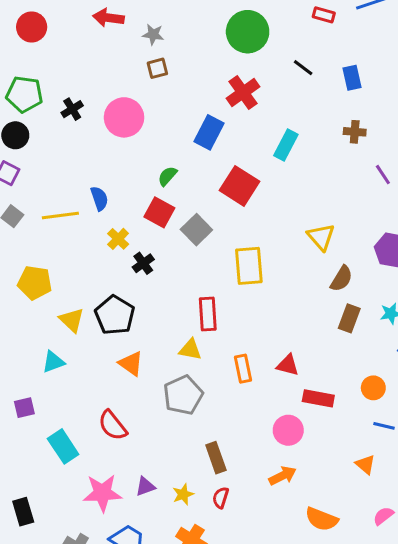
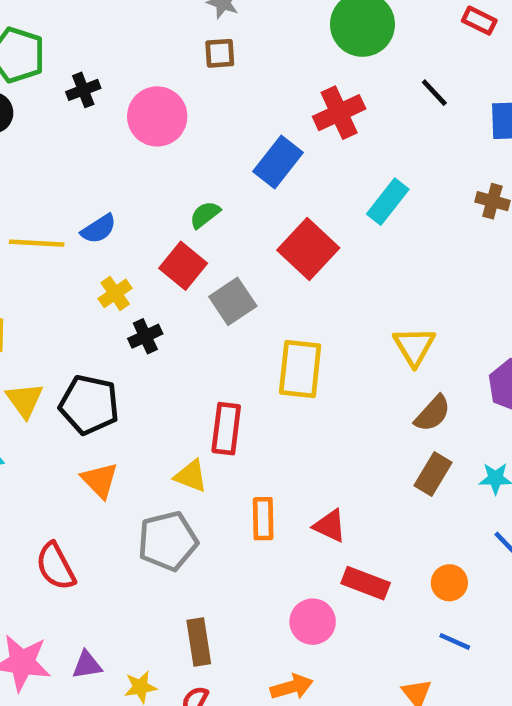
blue semicircle: (99, 198) -> (99, 229), turned 65
black pentagon: (115, 315) -> (89, 405), turned -30

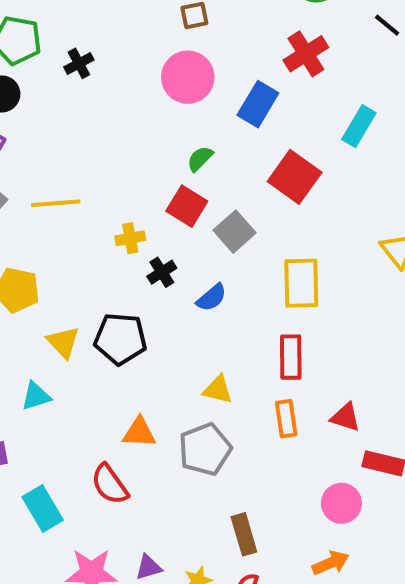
pink circle: (157, 116) -> (188, 77), moved
blue semicircle: (99, 229) -> (212, 298), moved
yellow cross: (115, 293) -> (130, 238), turned 32
red rectangle: (226, 429) -> (291, 357), moved
orange triangle: (100, 480) -> (139, 432), moved, turned -36

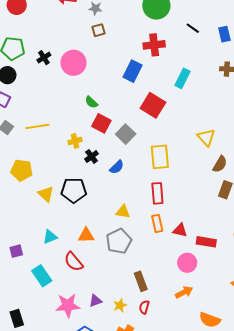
red cross: (306, 54) -> (154, 45), turned 30
pink circle: (188, 77) -> (73, 63), moved
green semicircle: (200, 159) -> (91, 102), moved, turned -88
cyan triangle: (36, 396) -> (50, 237), moved
red triangle: (345, 417) -> (180, 230), moved

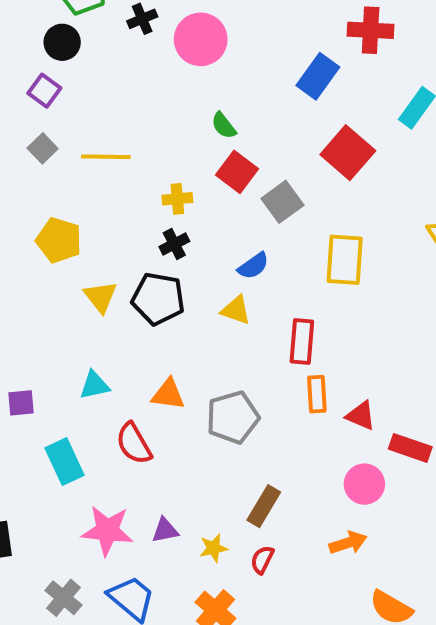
black cross: (92, 156) -> (174, 244), moved
red rectangle: (157, 193) -> (302, 341), moved
yellow triangle: (123, 212) -> (236, 310), moved
brown rectangle: (141, 281) -> (264, 506), turned 42

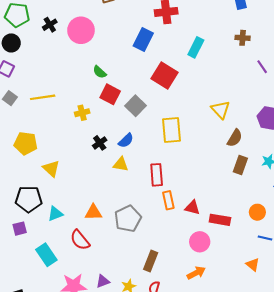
black cross: (174, 244) -> (100, 143), moved
black pentagon: (158, 299) -> (29, 199), moved

